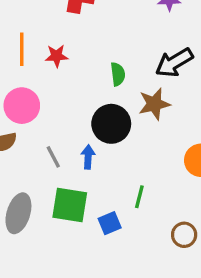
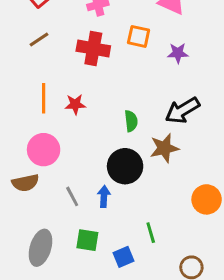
green line: (139, 197) -> (151, 233), turned -30
green square: (70, 205) -> (87, 240), size x0.7

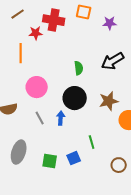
red star: (75, 104) -> (36, 33), moved
brown star: (164, 148) -> (109, 101), moved
pink circle: (44, 150) -> (37, 87), moved
green square: (87, 240) -> (50, 161), moved

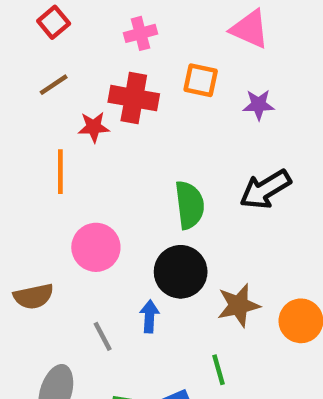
green semicircle: (79, 68) -> (190, 205), size x1.5
brown star: (109, 101) -> (239, 305), moved
gray line: (40, 118) -> (103, 336), moved

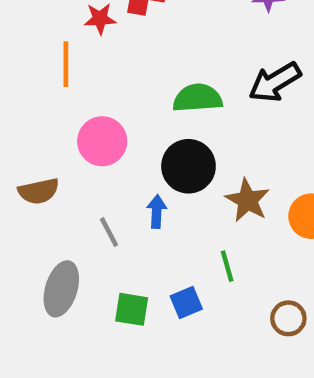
green semicircle: (190, 205) -> (198, 98), turned -87
brown star: (239, 305) -> (248, 200), turned -30

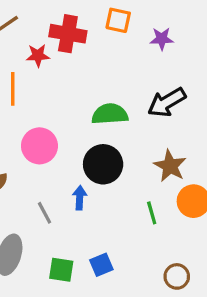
brown star: (248, 200) -> (170, 166), moved
green line: (227, 266) -> (152, 213), moved

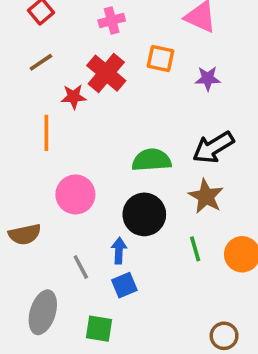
red cross: (68, 34) -> (106, 73), turned 30
brown star: (170, 166) -> (206, 196), moved
green line: (152, 213) -> (195, 249), moved
blue square: (101, 265) -> (124, 285), moved

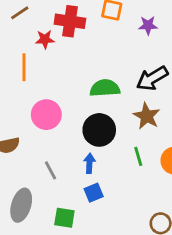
red cross: (106, 73) -> (70, 21), turned -32
blue arrow: (119, 251) -> (89, 163), moved
blue square: (124, 285) -> (94, 193), moved

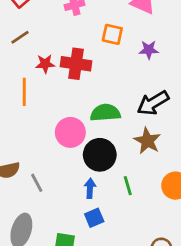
red cross: (70, 21) -> (76, 64), moved
pink circle: (46, 115) -> (70, 132), moved
green line: (138, 156) -> (128, 186), moved
gray line: (50, 170) -> (37, 183), moved

